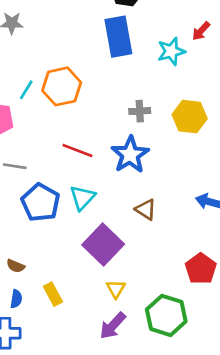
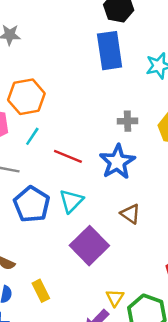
orange hexagon: (62, 86) -> (26, 97), moved
cyan line: (26, 90) -> (32, 136), moved
yellow triangle: (116, 289) -> (115, 298), moved

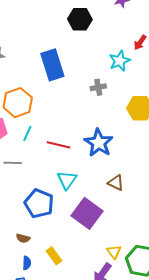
blue rectangle: (110, 51) -> (52, 65), moved
gray cross: (128, 121) -> (98, 87), moved
blue pentagon: (32, 204) -> (39, 203), moved

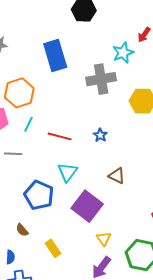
gray cross: (98, 87) -> (101, 79), size x1.8
blue star: (99, 143) -> (100, 135), size x0.5
brown semicircle: (23, 238) -> (22, 230), turned 32
yellow triangle: (114, 252) -> (104, 239), moved
blue semicircle: (27, 263) -> (10, 257), moved

